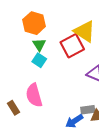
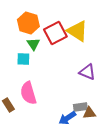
red square: (72, 46) -> (55, 33), moved
cyan square: (39, 60) -> (23, 59), moved, turned -32

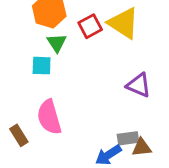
red square: (55, 33) -> (90, 26), size x0.7

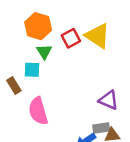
purple triangle: (139, 85) -> (108, 100), moved
brown rectangle: (19, 135) -> (14, 86), moved

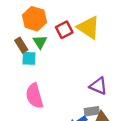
brown rectangle: (14, 86) -> (21, 45), moved

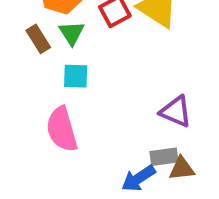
cyan square: (29, 58) -> (76, 76), moved

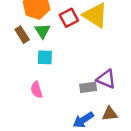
pink semicircle: (62, 129) -> (36, 90), size x0.6
gray rectangle: (164, 157) -> (88, 87), moved

